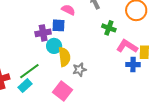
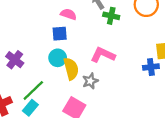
green cross: (109, 28) -> (111, 16), moved
purple cross: (43, 33) -> (15, 60), moved, turned -35
pink L-shape: (127, 46) -> (103, 55), moved

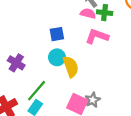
pink semicircle: (68, 14) -> (88, 13), moved
pink L-shape: (103, 55) -> (97, 36), moved
gray star: (90, 81) -> (93, 100), moved

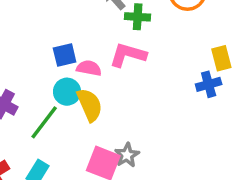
pink semicircle: (88, 13) -> (89, 68), moved
green line: (37, 91) -> (44, 122), moved

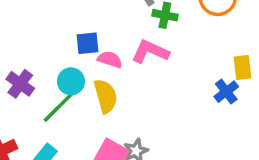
blue cross: (209, 84) -> (226, 92), turned -30
cyan circle: (67, 92) -> (71, 81), moved

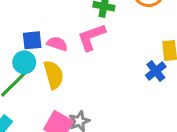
blue square: (88, 43) -> (32, 40), moved
pink L-shape: (150, 52) -> (91, 37), turned -44

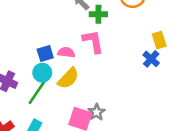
pink L-shape: (91, 37) -> (93, 41), turned 110
yellow semicircle: (54, 75) -> (68, 78), turned 70

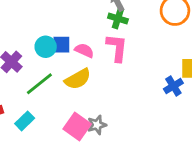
green cross: (98, 14) -> (118, 18), moved
cyan circle: (42, 73) -> (46, 47), moved

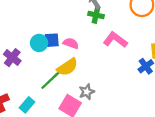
pink L-shape: (117, 48) -> (115, 40), moved, turned -55
green line: (39, 84) -> (51, 80), moved
gray star: (97, 125) -> (87, 92), moved

